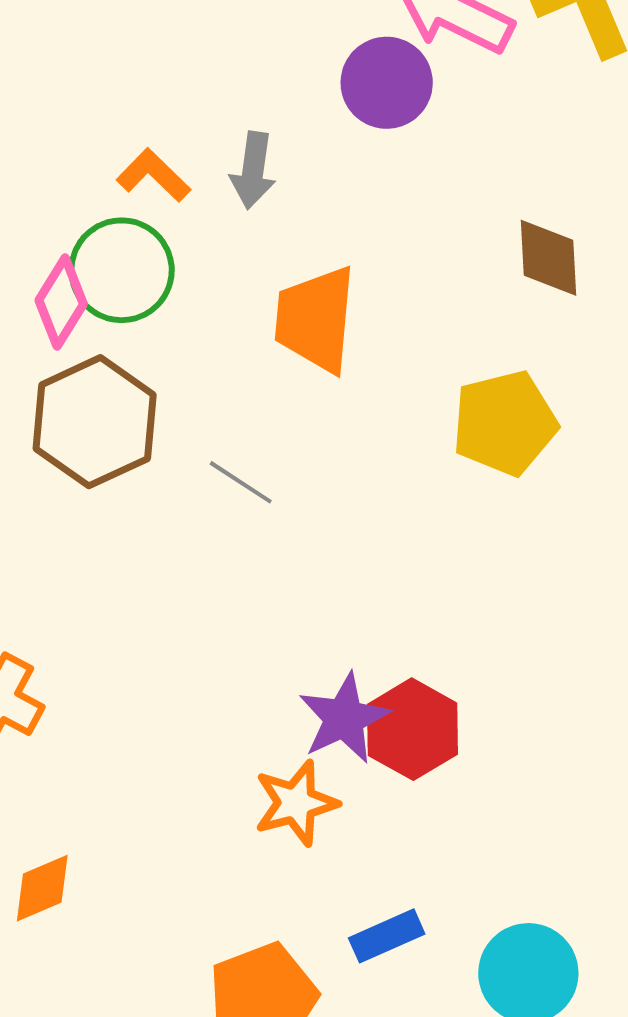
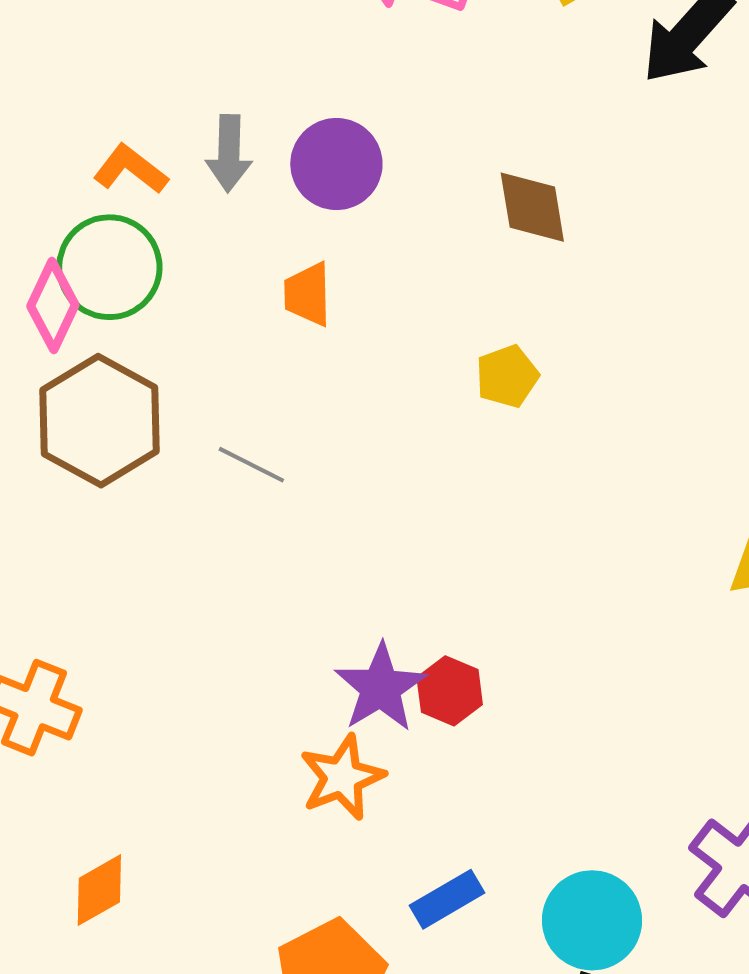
purple circle: (387, 83) -> (336, 164), moved
orange trapezoid: (316, 319) -> (308, 294), size x0.6
yellow pentagon: (505, 423) -> (507, 376), size x0.6
red hexagon: (412, 729) -> (450, 691), size x0.7

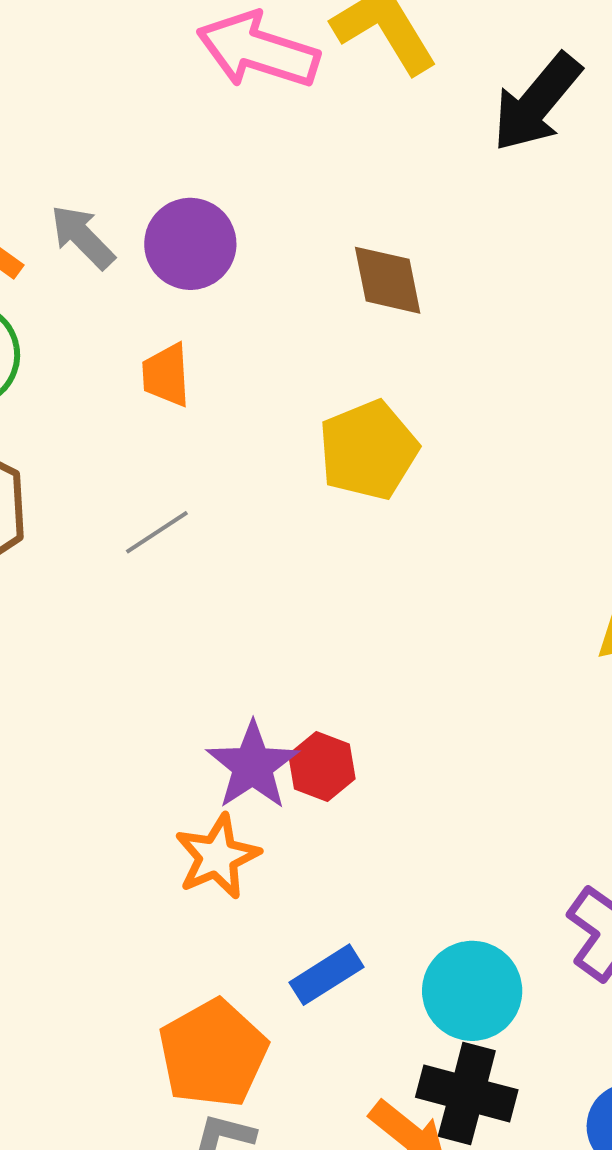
gray arrow: (229, 153) -> (82, 237), turned 136
yellow pentagon: (507, 376) -> (368, 450), size x1.6
gray line: (251, 465) -> (157, 532), moved, turned -58

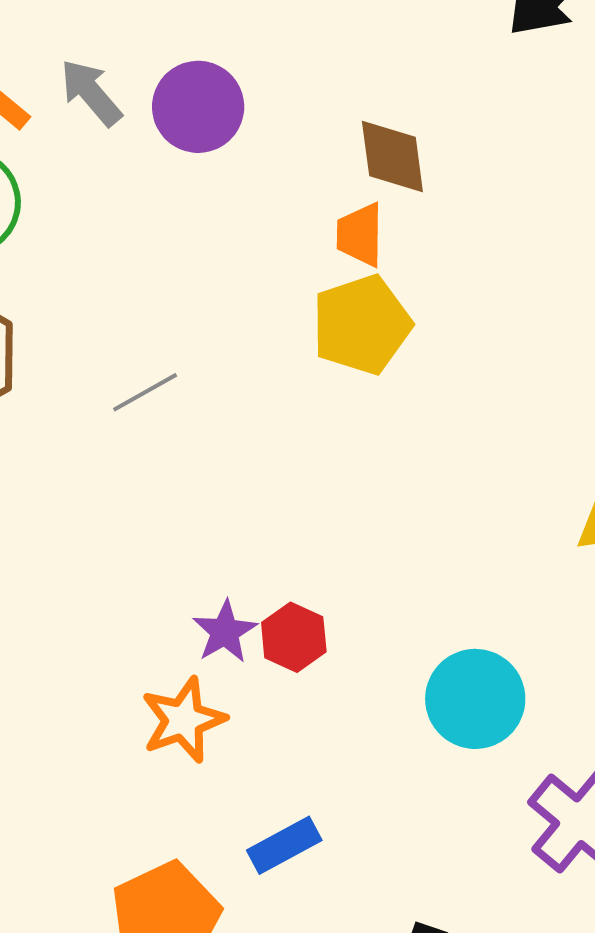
orange trapezoid: (166, 375) -> (360, 235), moved
purple star: (253, 766) -> (225, 632), size x0.7
cyan circle: (472, 991) -> (475, 699), moved

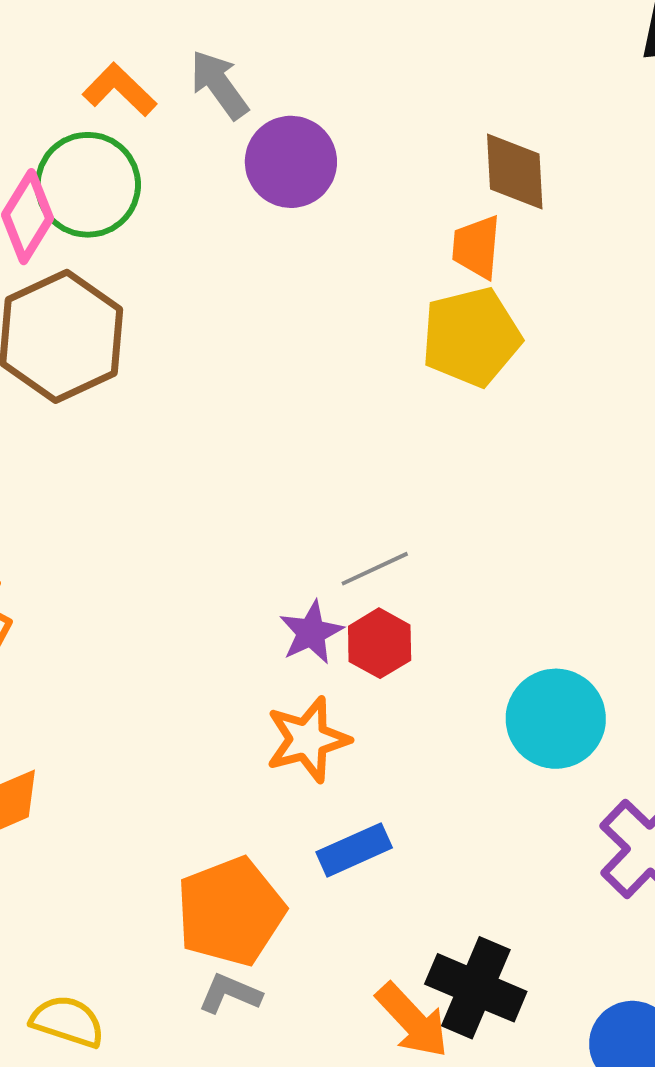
purple circle: (198, 107) -> (291, 162), moved
gray line: (145, 392) -> (375, 569), moved
orange star: (183, 720) -> (308, 739), moved

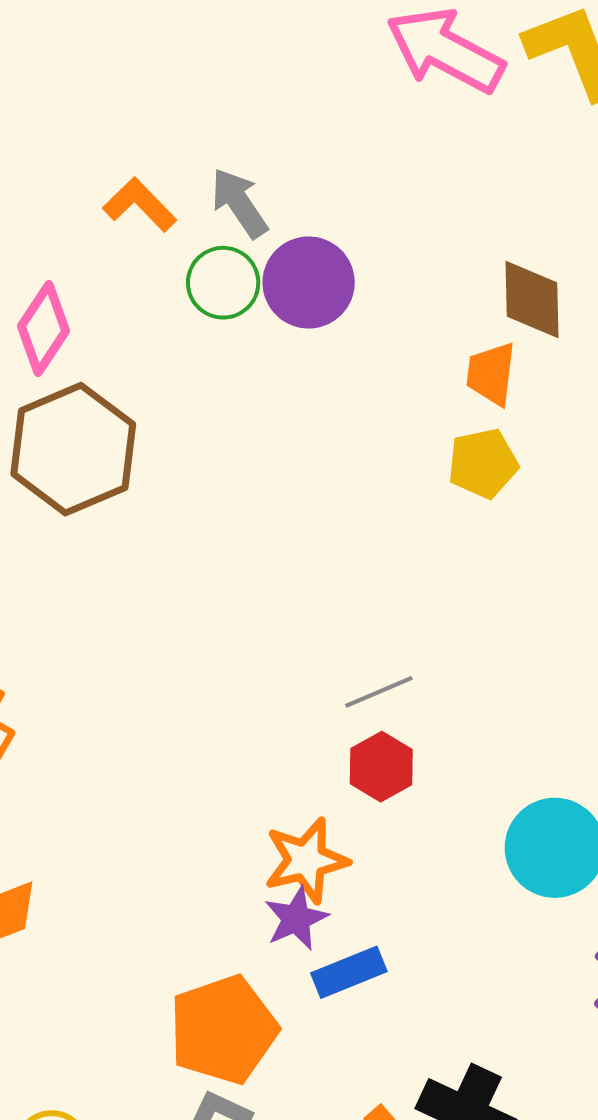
green circle: (88, 185) -> (223, 283), moved, size x0.7
yellow pentagon: (471, 337) -> (483, 463), size x0.7
purple star: (311, 632) -> (296, 919), moved

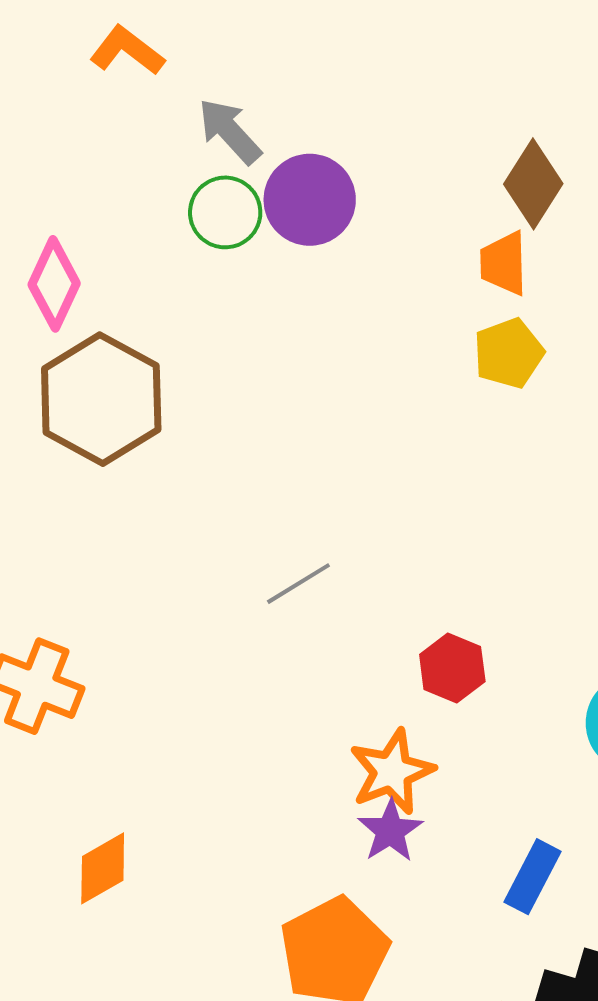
orange L-shape: (140, 205) -> (127, 51), moved
brown diamond: (532, 300) -> (533, 184), turned 42
gray line: (379, 692) -> (298, 584), moved
blue rectangle: (349, 972) -> (532, 877), moved, turned -32

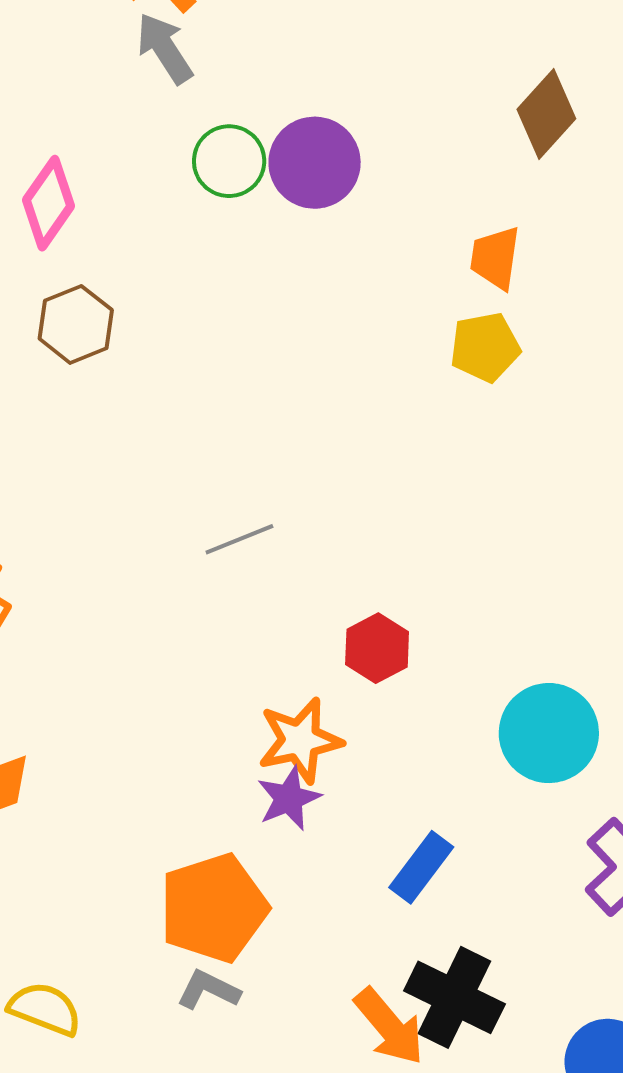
gray arrow: (230, 131) -> (165, 48), moved
brown diamond: (533, 184) -> (546, 114), moved
brown hexagon: (101, 399) -> (76, 324), size x0.6

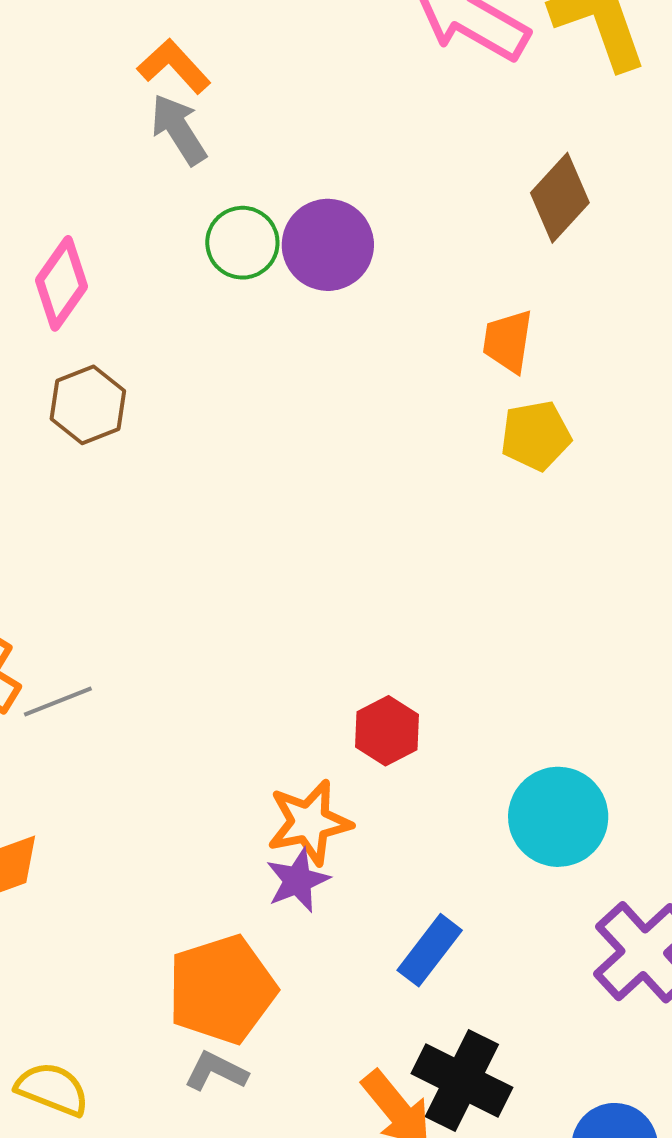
yellow pentagon: (485, 347) -> (536, 436), moved
gray line: (239, 539) -> (58, 702), moved

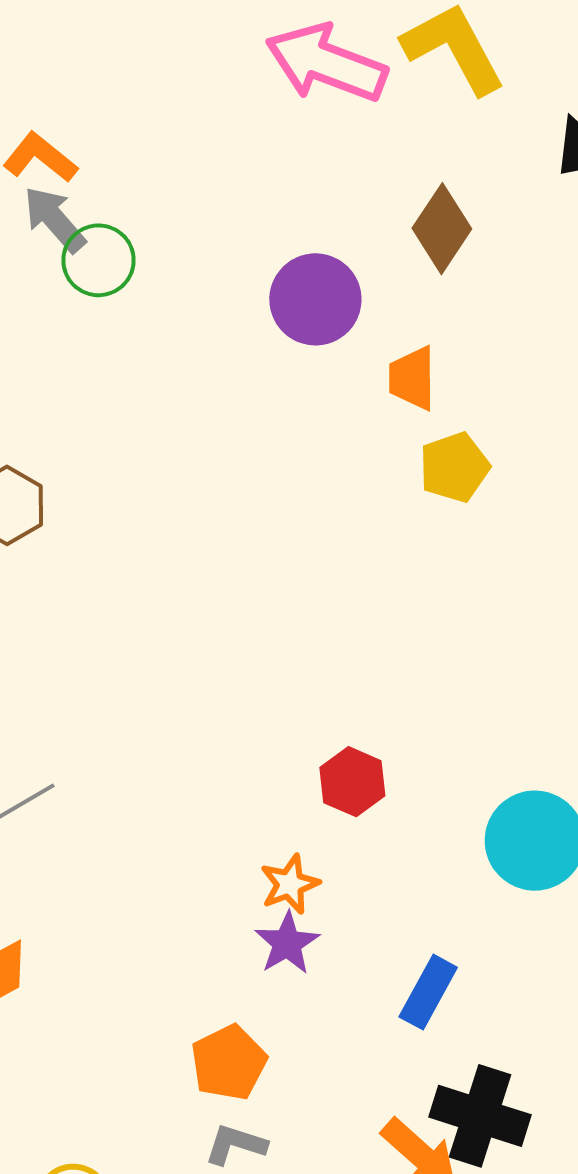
green circle: (242, 243) -> (98, 260), moved
purple circle: (328, 245) -> (315, 299), moved
orange star: (309, 822) -> (290, 884), size x0.7
orange pentagon: (222, 989) -> (229, 1063), size x0.7

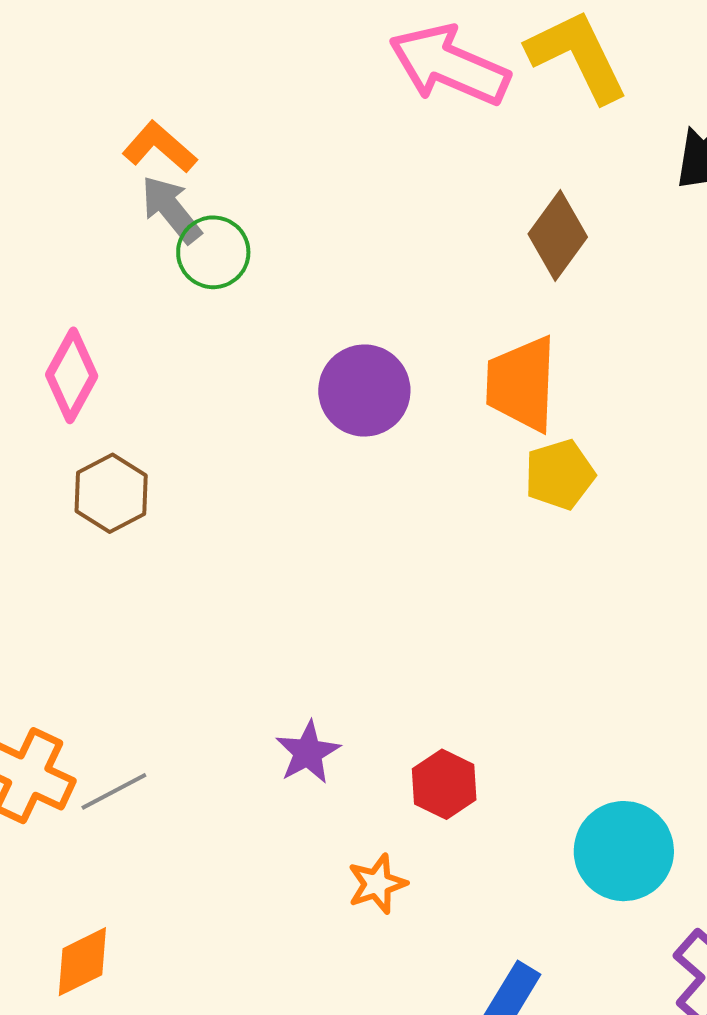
purple circle: (315, 299) -> (364, 391), moved
orange trapezoid: (412, 378) -> (522, 384), size x1.5
purple star: (287, 943) -> (308, 752), moved

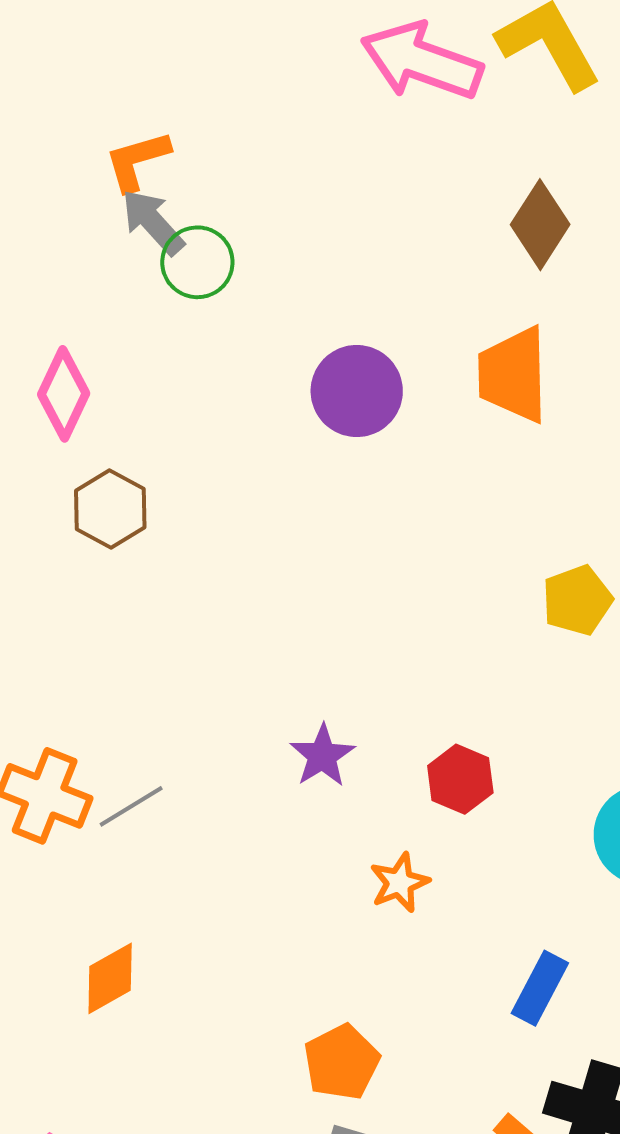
orange L-shape: (159, 147) -> (137, 161), turned -54
yellow pentagon: (560, 475) -> (577, 600), moved

